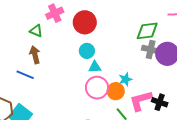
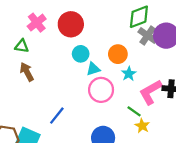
gray cross: (151, 50) -> (148, 36), turned 36
blue line: (25, 75) -> (57, 116), moved, turned -60
orange circle: (116, 91) -> (118, 54), moved

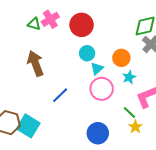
green triangle: (22, 46) -> (34, 24), moved
cyan triangle: (93, 69) -> (97, 69), turned -32
brown arrow: (27, 72) -> (35, 63), size x1.4
blue line: (57, 116) -> (60, 95), moved

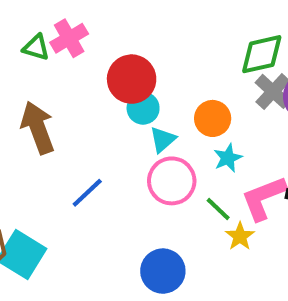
red circle: (82, 25) -> (132, 79), moved
green line: (129, 113) -> (218, 209), moved
yellow star: (135, 127) -> (240, 236), moved

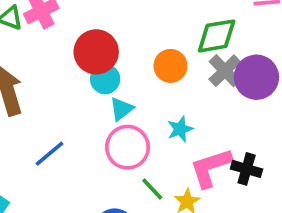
orange circle: (213, 118) -> (171, 66), moved
green line: (218, 209) -> (152, 189), moved

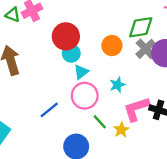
blue line: (50, 154) -> (49, 110), moved

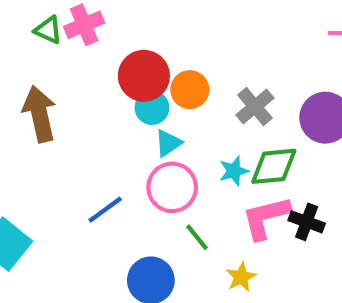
green diamond: (141, 27) -> (274, 166), moved
orange circle: (112, 46) -> (190, 90), moved
gray cross: (146, 49) -> (255, 106), moved
yellow star: (121, 130) -> (241, 277), moved

